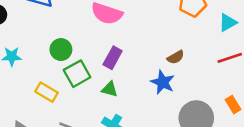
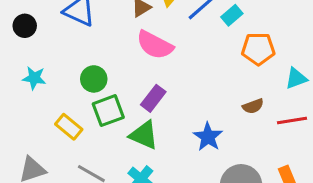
brown semicircle: (176, 57) -> (253, 106), moved
green triangle: (110, 89) -> (144, 135), size x1.5

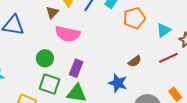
green circle: (94, 79) -> (45, 58), moved
brown semicircle: (253, 106) -> (135, 61), moved
green square: (108, 111) -> (50, 84), turned -35

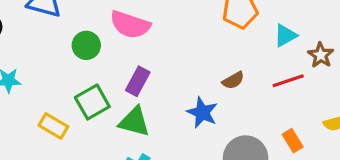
green circle: (45, 58) -> (86, 45), moved
green square: (50, 84) -> (92, 102), turned 35

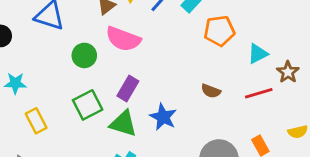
brown semicircle: (233, 80) -> (211, 91), turned 48
blue star: (202, 112) -> (163, 117), moved
yellow rectangle: (53, 126) -> (36, 121), moved, turned 30

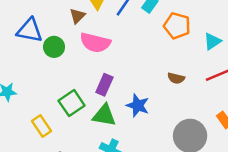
orange pentagon: (219, 31) -> (177, 26), turned 30
green circle: (84, 55) -> (54, 47), moved
yellow rectangle: (36, 121) -> (41, 126), moved

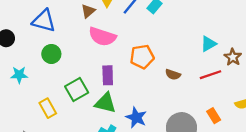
orange pentagon: (177, 26) -> (142, 57), moved, turned -30
green circle: (54, 47) -> (51, 54), moved
purple rectangle: (104, 85) -> (108, 75), turned -30
blue star: (138, 105) -> (136, 117), moved

